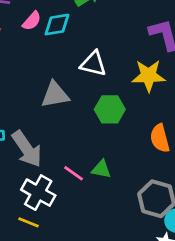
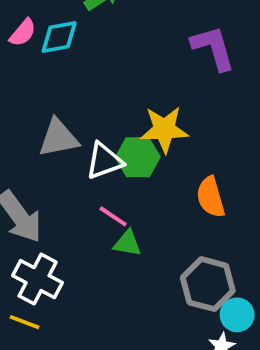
white triangle: (93, 64) -> (104, 161), moved, turned -32
yellow star: (149, 76) -> (164, 129), moved
pink line: (74, 173) -> (113, 216), moved

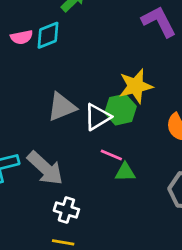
pink semicircle: (23, 33) -> (22, 37), turned 50
white cross: (38, 279) -> (66, 210), size x0.7

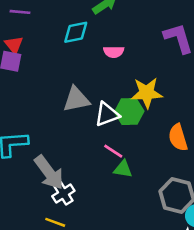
pink semicircle: (22, 37) -> (114, 52), moved
gray arrow: (45, 168) -> (49, 173), moved
white cross: (66, 210) -> (63, 193), turned 30

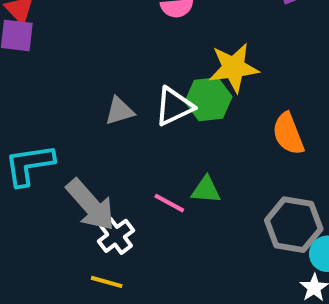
gray triangle: (76, 99) -> (119, 111), moved, size x0.7
pink line: (113, 151) -> (169, 203), moved

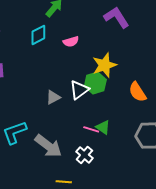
green triangle: (206, 190) -> (103, 127), turned 42
pink line: (169, 203) -> (91, 129), moved
white cross: (116, 236) -> (84, 155), moved

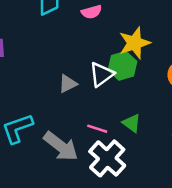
pink line: (91, 129) -> (97, 129), moved
white cross: (84, 155) -> (107, 158), size x1.6

